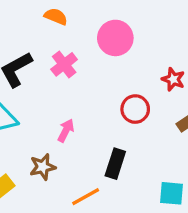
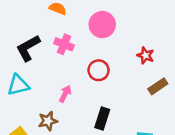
pink cross: (64, 64) -> (64, 44), turned -30
red circle: (135, 109) -> (99, 70), moved

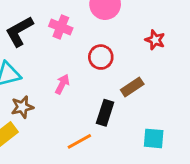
brown rectangle: (158, 86) -> (132, 87), moved
brown star: (48, 121) -> (22, 107), moved

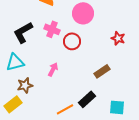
red circle: (101, 57) -> (72, 41), moved
black rectangle: (105, 113) -> (87, 99), moved, turned 30

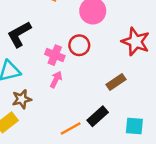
pink cross: (52, 29) -> (55, 55), moved
red star: (118, 38) -> (136, 42), size x1.6

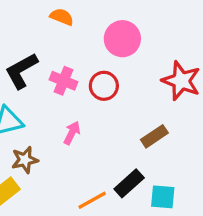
pink cross: (55, 55) -> (63, 81), moved
cyan square: (134, 126) -> (163, 197), moved

